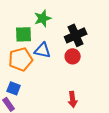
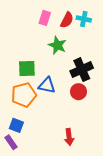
green star: (43, 18) -> (57, 45), moved, turned -30
red arrow: (73, 99) -> (69, 137), moved

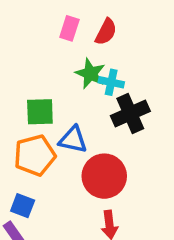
cyan cross: (84, 19) -> (111, 82), moved
red circle: (78, 92) -> (104, 176), moved, size x1.6

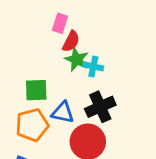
red semicircle: (106, 32) -> (71, 41), moved
black cross: (130, 114) -> (100, 107), moved

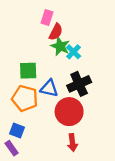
cyan cross: (93, 66) -> (74, 52), turned 32
orange pentagon: (32, 125) -> (25, 98), turned 30

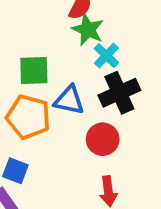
cyan cross: (74, 52) -> (106, 56), moved
red circle: (69, 112) -> (103, 139), size x0.7

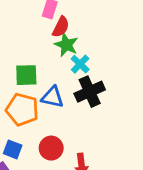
red circle: (103, 139) -> (51, 148), moved

